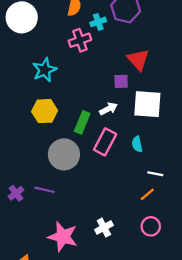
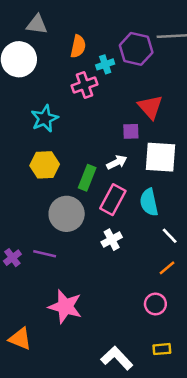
cyan semicircle: (137, 144) -> (149, 202), size x1.5
white line: (155, 174) -> (170, 236), turned 35
orange line: (147, 194) -> (167, 268), moved
pink circle: (151, 226) -> (155, 304), moved
white cross: (104, 228) -> (112, 240), moved

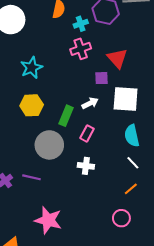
pink cross: (85, 85) -> (81, 49), moved
pink rectangle: (113, 200) -> (87, 133), size x0.7
cyan semicircle: (149, 202) -> (132, 136), moved
white cross: (112, 240) -> (86, 166), turned 35

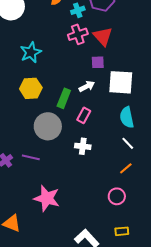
red triangle: (117, 58) -> (103, 36), moved

